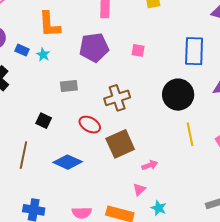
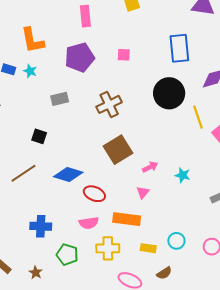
red ellipse: (90, 125) -> (94, 194), moved
yellow line: (190, 134) -> (198, 117), moved
brown line: (23, 155) -> (23, 173), turned 52
cyan star: (159, 208) -> (183, 175), moved

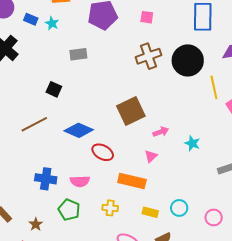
brown cross: (109, 104) -> (148, 56), moved
pink semicircle: (89, 223) -> (80, 181), moved
yellow cross: (108, 248) -> (110, 208), size x0.7

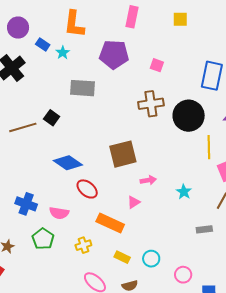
gray rectangle: (78, 54) -> (82, 88), size x1.4
brown line: (34, 124) -> (23, 127), moved
cyan star: (192, 143) -> (184, 192), moved
yellow cross: (110, 208) -> (83, 245), turned -35

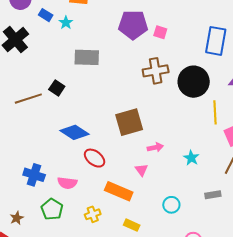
purple pentagon: (114, 55) -> (133, 25), moved
pink triangle: (134, 202) -> (141, 170), turned -32
cyan circle: (151, 259) -> (171, 205), moved

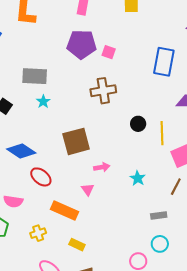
cyan star: (66, 23) -> (43, 102), moved
black circle: (194, 82) -> (138, 124), moved, size x0.5
cyan circle: (171, 205) -> (160, 244), moved

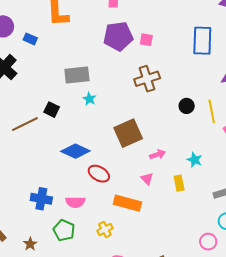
yellow rectangle: (77, 245) -> (179, 183), moved, turned 63

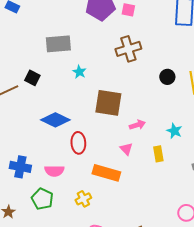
cyan star: (89, 99) -> (79, 72), moved
brown square: (128, 133) -> (108, 103), turned 32
red ellipse: (99, 174) -> (78, 143), turned 55

